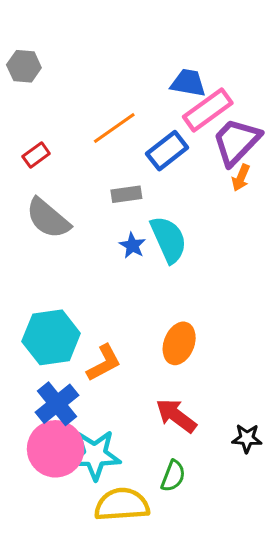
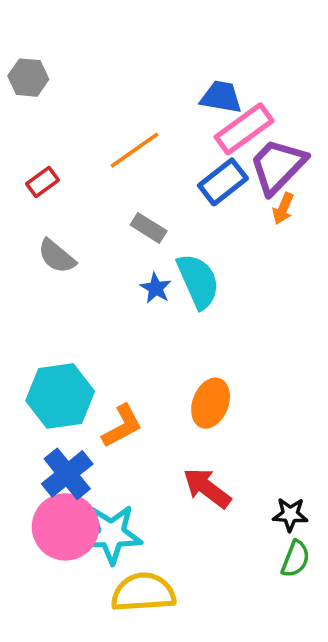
blue rectangle: (167, 151) -> (223, 182), moved
gray rectangle: (126, 194) -> (149, 228), turned 40
gray semicircle: (48, 218) -> (57, 256), size x0.7
green semicircle: (173, 476) -> (295, 559), moved

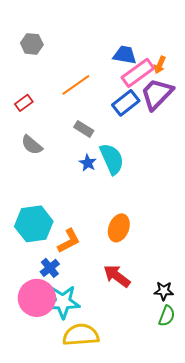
gray hexagon: (28, 78) -> (32, 44), moved
orange arrow: (283, 208) -> (160, 65), moved
blue cross: (67, 474) -> (50, 268), moved, size x0.7

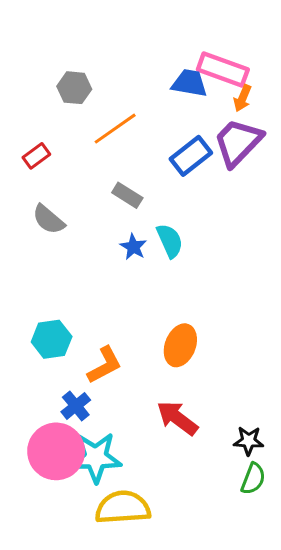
gray hexagon: (32, 44) -> (74, 88), moved
pink rectangle: (138, 73) -> (223, 69), moved, turned 56
cyan semicircle: (112, 159) -> (170, 241), size x0.7
cyan hexagon: (34, 224) -> (52, 339), size x0.7

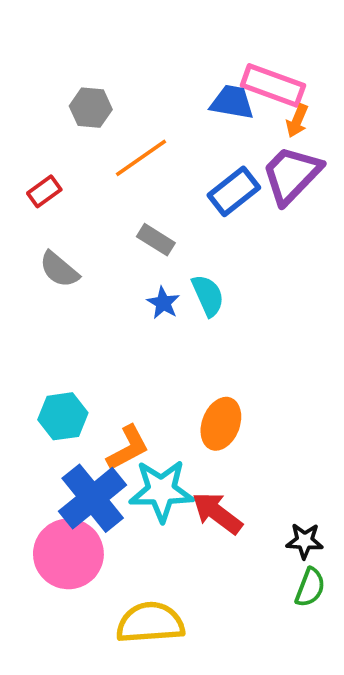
blue cross: (76, 406) -> (93, 498), size x1.8
cyan star: (95, 457) -> (161, 491), moved

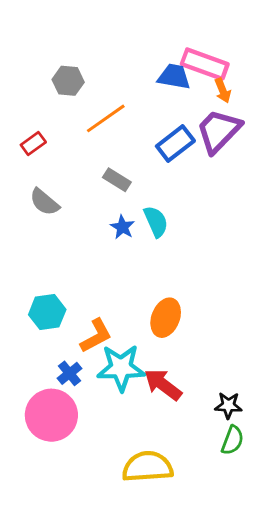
orange arrow: (297, 121) -> (223, 91), turned -45
blue cross: (93, 498) -> (70, 373), size x0.5
yellow semicircle: (150, 623) -> (148, 467), moved

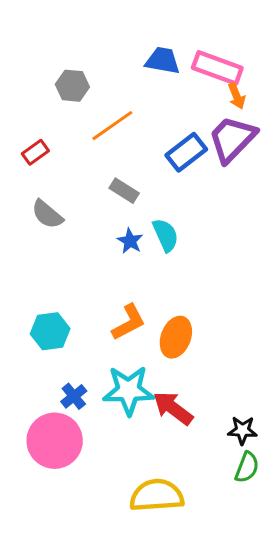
blue trapezoid: (174, 77) -> (163, 61), moved
orange L-shape: (96, 336) -> (129, 322), moved

